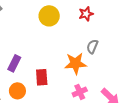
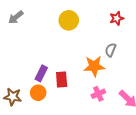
red star: (86, 14) -> (117, 18), moved
purple rectangle: (14, 63) -> (41, 73), moved

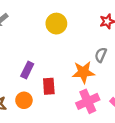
purple rectangle: (41, 73) -> (27, 70), moved
pink cross: (98, 94) -> (88, 101), size x1.5

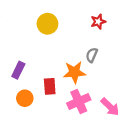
red rectangle: (49, 86) -> (50, 86), moved
orange circle: (24, 100) -> (25, 98), moved

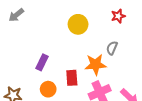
yellow circle: (47, 24) -> (78, 24), moved

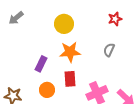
yellow circle: (78, 24) -> (64, 24), moved
orange star: (96, 64) -> (70, 52), moved

